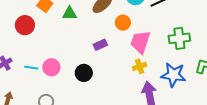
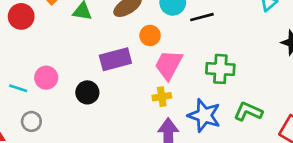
purple rectangle: (100, 45) -> (115, 59), size x1.6
cyan line: (31, 68) -> (18, 88), moved

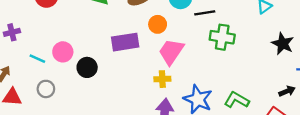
green cross: (220, 69) -> (222, 37), moved
black circle: (87, 92) -> (87, 67), moved

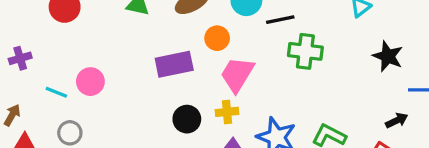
black circle: (87, 67) -> (187, 119), moved

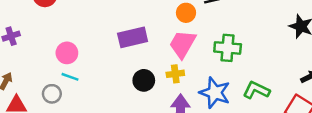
orange circle: (217, 38) -> (186, 13), moved
green cross: (305, 51) -> (228, 48), moved
cyan line: (56, 92) -> (70, 77), moved

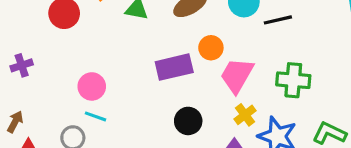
orange circle: (186, 13) -> (211, 48), moved
yellow cross: (175, 74) -> (245, 115), moved, turned -30

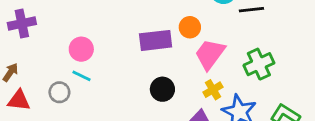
purple cross: (22, 65) -> (22, 23), size x1.4
green cross: (293, 80) -> (259, 64), turned -36

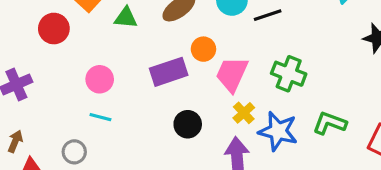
pink circle: (81, 49) -> (100, 79), moved
green cross: (259, 64) -> (289, 74), turned -32
cyan line: (82, 76) -> (100, 117), moved

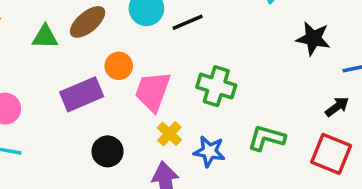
green triangle: (126, 18) -> (45, 37), moved
blue star: (278, 131) -> (209, 151), size x0.7

